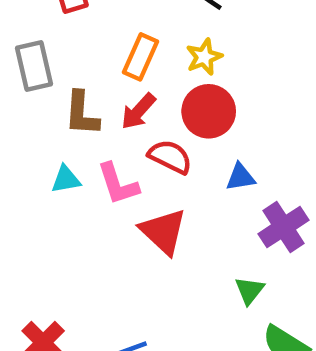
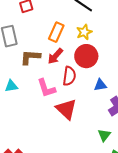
brown L-shape: (82, 114) -> (30, 57), turned 90
red semicircle: (170, 157) -> (69, 76), turned 72
cyan triangle: (66, 179) -> (11, 86), moved

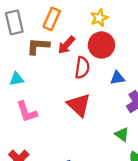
orange rectangle: (56, 32) -> (52, 19), moved
pink L-shape: (46, 88) -> (27, 112), moved
green triangle: (104, 135) -> (122, 134), turned -32

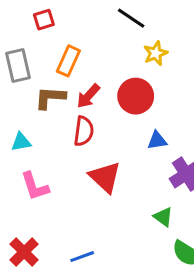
yellow star: (99, 18) -> (156, 53), moved
red semicircle: (82, 68) -> (84, 131), moved

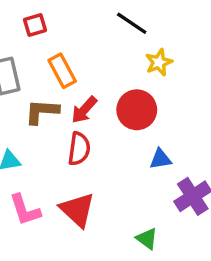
orange rectangle: (68, 61) -> (62, 71), turned -52
red triangle: (105, 177) -> (77, 210), moved
green triangle: (163, 217) -> (147, 239), moved

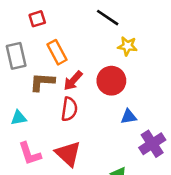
yellow star: (159, 62) -> (127, 46), turned 30

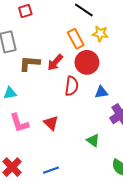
orange rectangle: (57, 52) -> (76, 39), moved
red semicircle: (69, 109) -> (72, 86), moved
red triangle: (68, 154) -> (51, 123), size x0.7

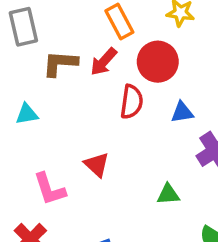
orange rectangle: (76, 39) -> (119, 22), moved
pink L-shape: (19, 123) -> (50, 189), moved
green triangle: (93, 140) -> (168, 194), turned -40

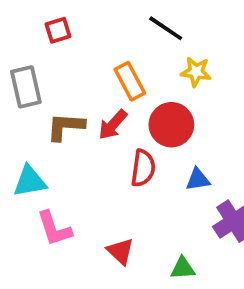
cyan triangle: (27, 114) -> (30, 181), size x1.4
red triangle: (97, 165) -> (120, 251), moved
pink L-shape: (50, 189) -> (54, 229), moved

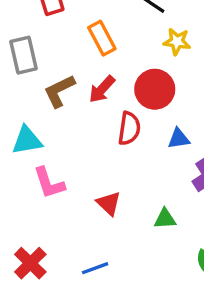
orange rectangle: (130, 81) -> (102, 38), moved
brown L-shape: (66, 127) -> (59, 91), turned -30

